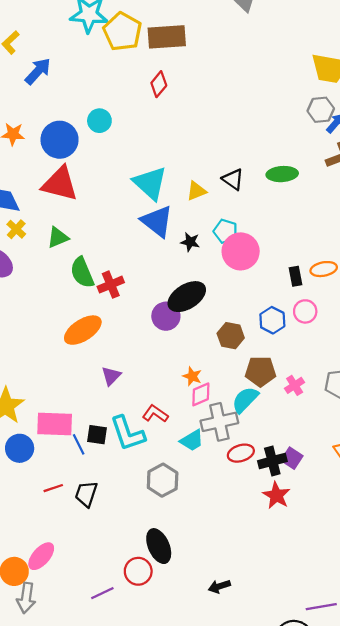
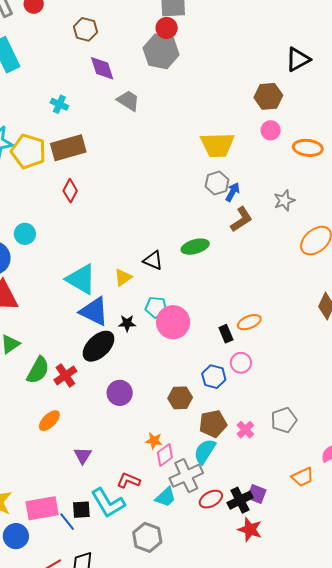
green semicircle: (82, 273) -> (38, 370), turned -116
black ellipse: (187, 297) -> (99, 346), moved
orange ellipse: (83, 330) -> (49, 421), size x0.7

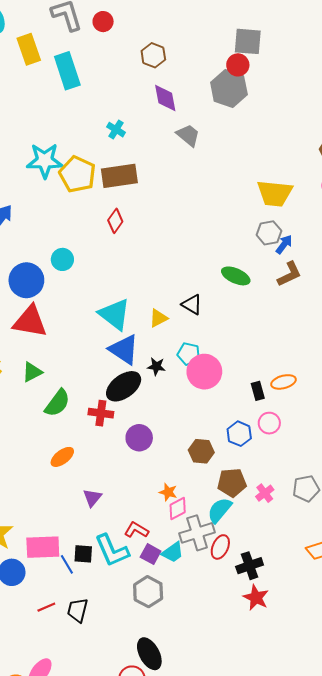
green ellipse: (195, 247) -> (236, 276), moved, turned 32
red cross: (65, 375) -> (101, 413), moved, turned 35
purple square: (257, 494) -> (151, 554), moved
red ellipse: (211, 499) -> (220, 547), moved, turned -45

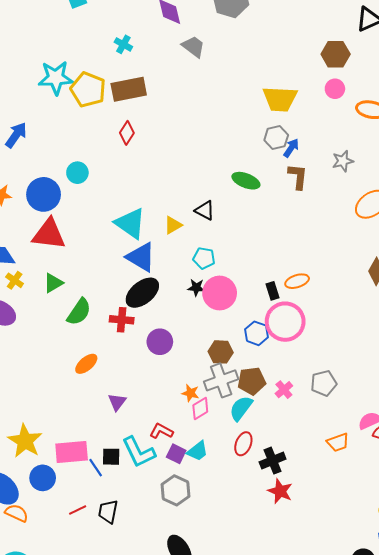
brown L-shape: (289, 274) -> (298, 177), turned -56
black star: (156, 366) -> (196, 288), moved
pink circle: (204, 372) -> (220, 293), moved
pink circle: (269, 423) -> (285, 322), size x1.8
gray cross: (197, 533) -> (221, 380), moved

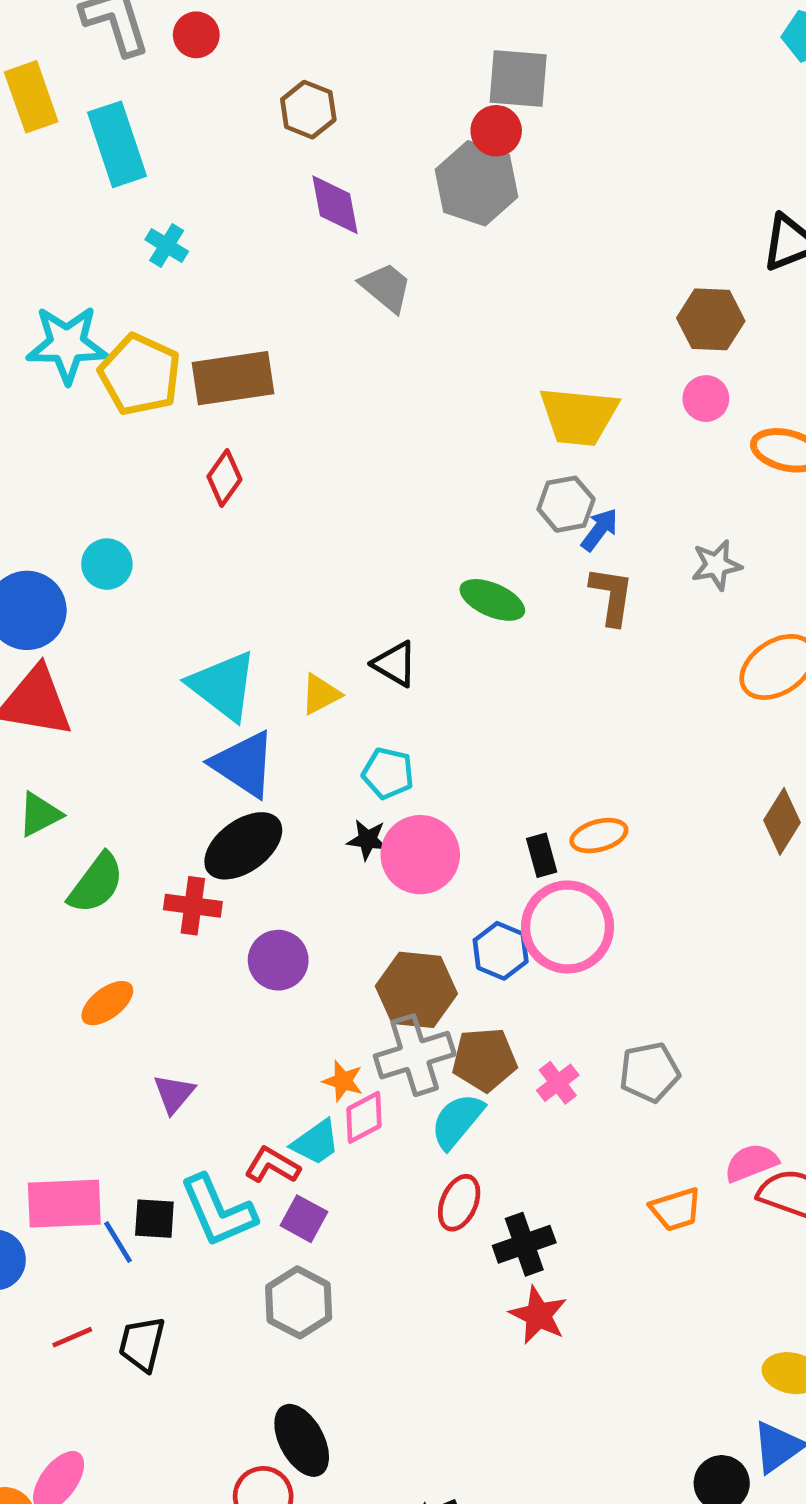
cyan cross: (123, 44) -> (167, 246), moved
brown hexagon: (221, 352) -> (416, 990), size x1.4
cyan trapezoid: (198, 451) -> (316, 1142), moved

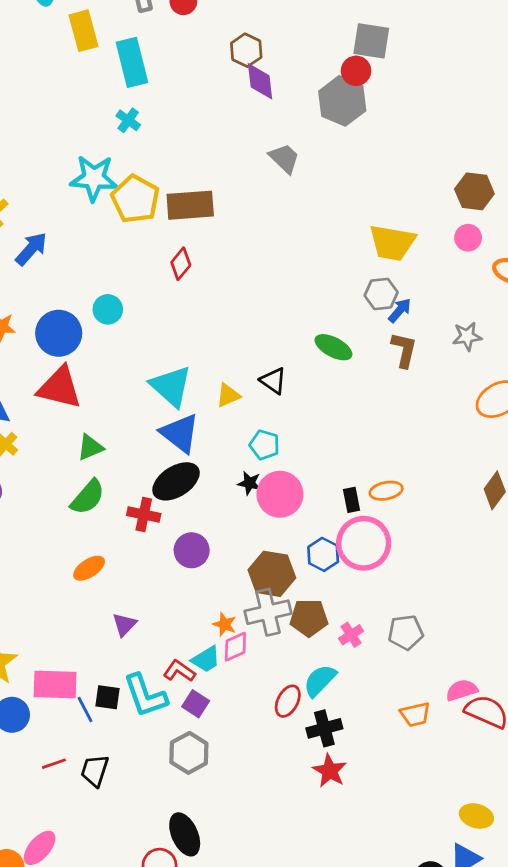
purple diamond: (335, 205) -> (260, 81), moved
cyan cross: (167, 246) -> (128, 120), moved
green triangle: (40, 814) -> (90, 447), moved
cyan semicircle: (457, 1121) -> (320, 680), moved

